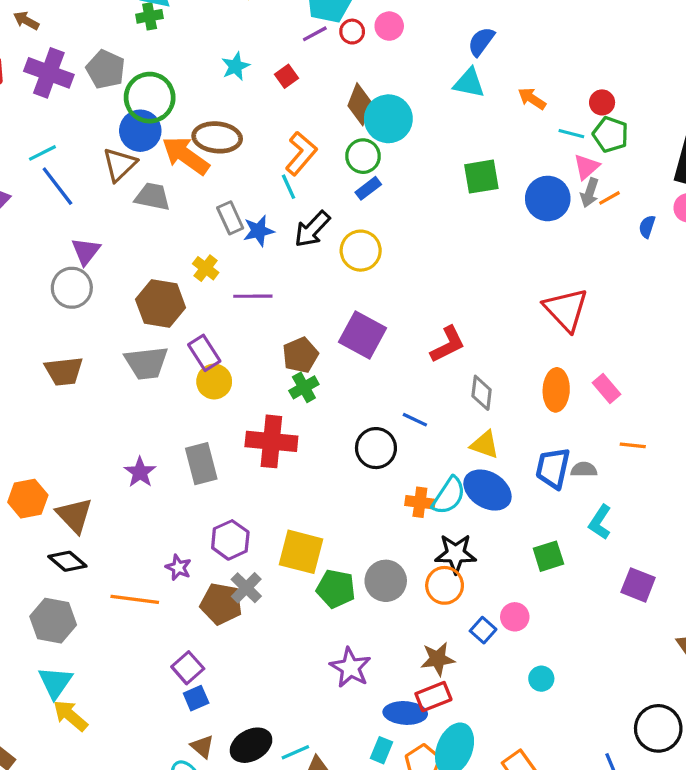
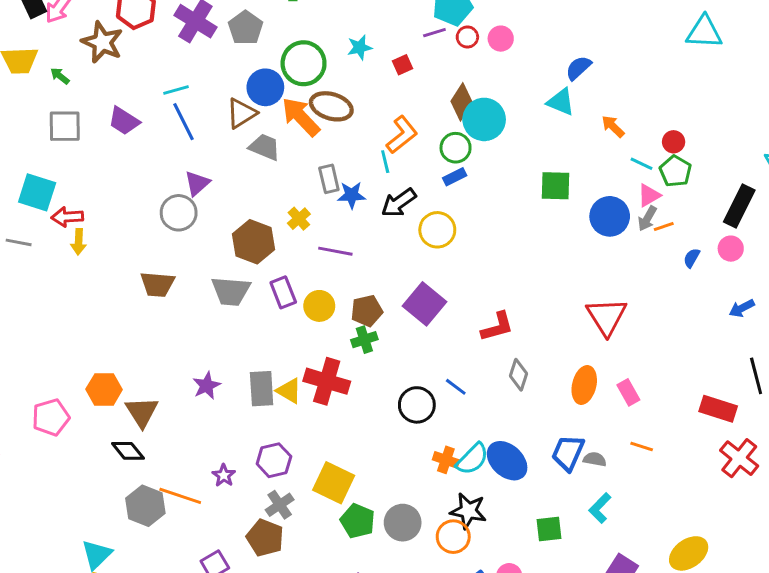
green circle: (150, 98) -> (304, 63), moved
yellow circle: (214, 382) -> (319, 306), moved
yellow triangle: (485, 445) -> (289, 391), moved
brown pentagon: (221, 604) -> (265, 538), moved
gray hexagon: (53, 621) -> (145, 506), moved

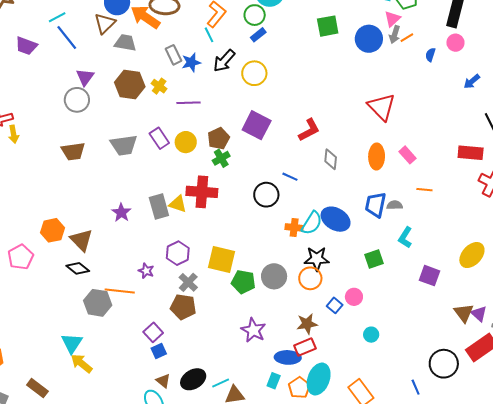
brown hexagon: (253, 242) -> (130, 84), moved

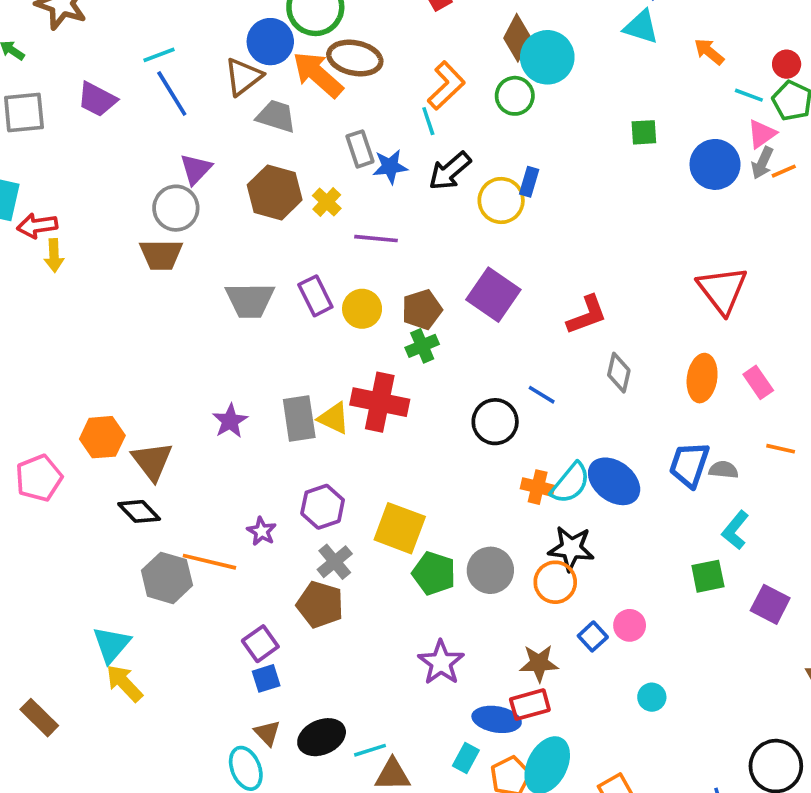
green square: (328, 26) -> (644, 132), size x0.7
blue rectangle: (258, 35) -> (529, 182), moved, turned -42
brown trapezoid: (73, 151) -> (161, 255), moved
green square: (374, 259) -> (708, 576), moved

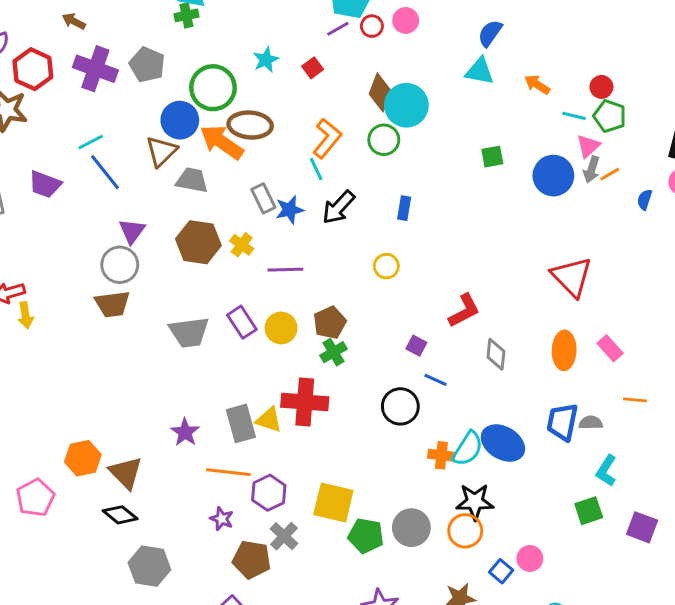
yellow circle: (501, 200) -> (386, 266), moved, size x0.7
purple square: (493, 295) -> (416, 346), moved, size x0.5
orange line: (209, 562) -> (228, 472), moved
brown pentagon: (320, 605) -> (252, 560), moved

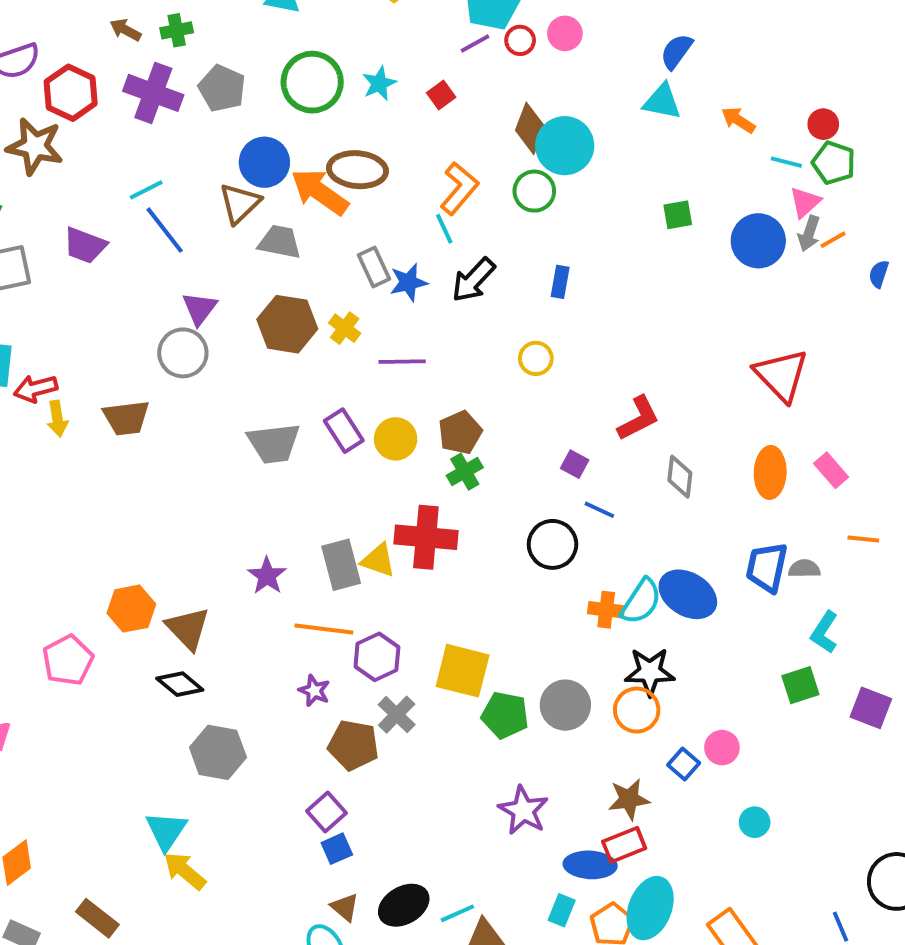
green cross: (186, 15) -> (177, 30), moved
green circle: (213, 88) -> (312, 82), moved
brown trapezoid: (112, 304) -> (126, 418), moved

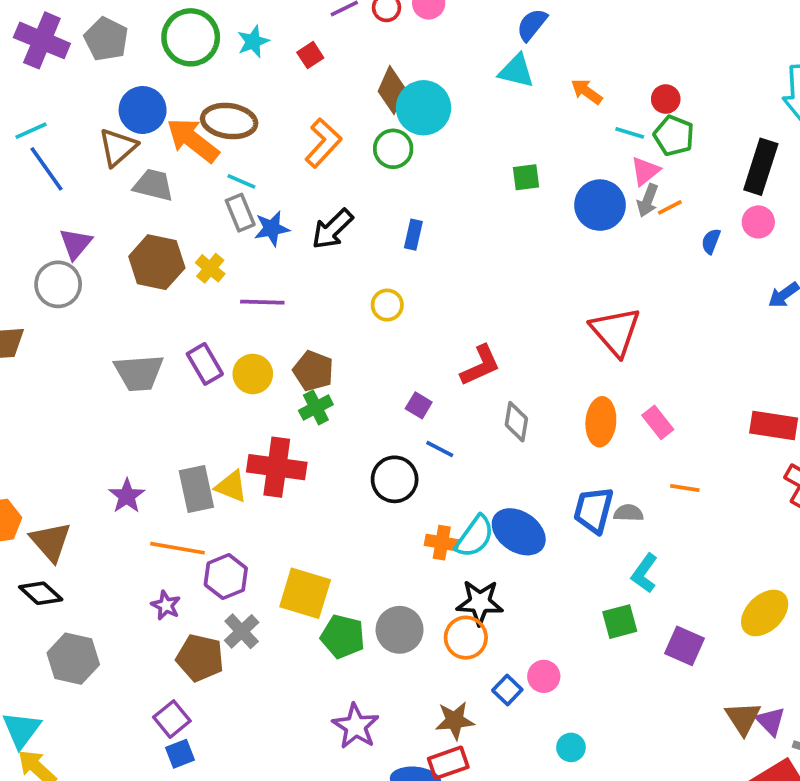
cyan line: (444, 229) -> (241, 181), moved, turned -44
brown pentagon: (460, 433) -> (313, 371), turned -30

